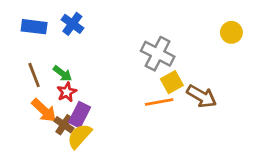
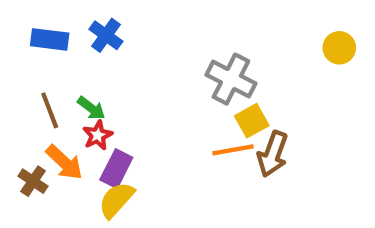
brown arrow: (202, 96) -> (273, 154), moved, turned 80
brown cross: (64, 125) -> (33, 181), moved

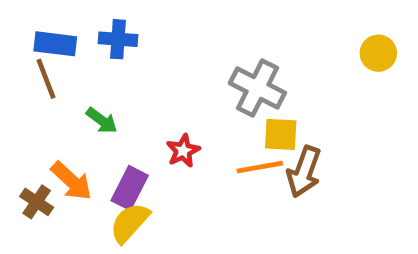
blue cross: (106, 35) -> (118, 39), turned -32
brown line: (50, 110) -> (46, 79), moved
yellow square: (252, 121) -> (281, 134), turned 32
red star: (98, 135) -> (183, 151), moved

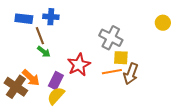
brown line: (46, 79) -> (40, 36), moved
red star: (183, 151) -> (79, 65), size x1.6
brown cross: (37, 202) -> (16, 87), size x1.6

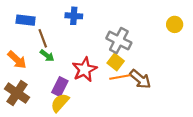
blue cross: (51, 17) -> (74, 16), moved
yellow square: (121, 58) -> (116, 62), moved, turned 35
brown arrow: (131, 74) -> (140, 79), turned -70
orange arrow: (31, 78) -> (17, 60), moved

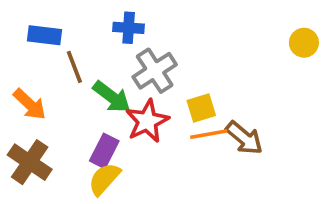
gray cross: (119, 41) -> (155, 71), moved, turned 30
green arrow: (47, 56) -> (112, 97), moved, size x1.5
yellow square: (116, 62) -> (201, 108), turned 35

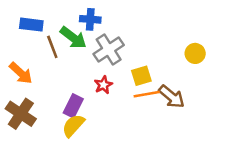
yellow circle: (304, 43) -> (195, 53), moved
green arrow: (112, 97) -> (73, 38), moved
red star: (147, 121) -> (103, 85), size x0.6

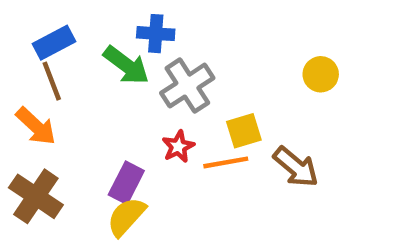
blue rectangle: (31, 25) -> (54, 43), turned -35
brown line: (52, 47) -> (52, 81), moved
yellow circle: (195, 53) -> (321, 74), moved
orange line: (147, 94) -> (226, 162), moved

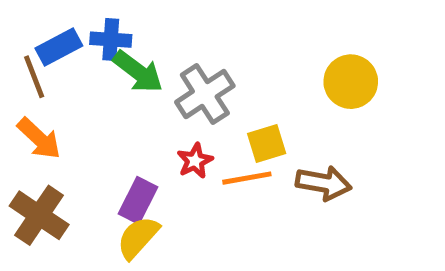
blue cross: (156, 34) -> (111, 40), moved
yellow circle: (321, 74) -> (351, 82), size x1.4
brown line: (52, 81) -> (34, 77), moved
brown arrow: (296, 167) -> (324, 183), turned -30

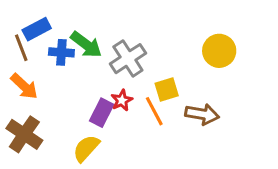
blue cross: (111, 40) -> (61, 52), moved
orange line: (247, 178) -> (154, 111), turned 72
purple rectangle: (138, 200) -> (102, 113), moved

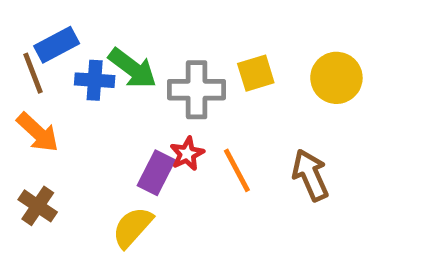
gray cross: (128, 59) -> (197, 90), turned 33
yellow square: (167, 89) -> (256, 73), moved
brown arrow: (202, 114) -> (310, 175), turned -124
brown cross: (24, 134) -> (38, 206), size x0.7

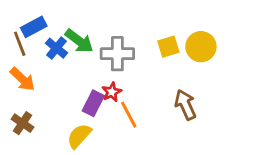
yellow square: (256, 73) -> (168, 47), moved
blue cross: (95, 80) -> (56, 48), turned 35
orange line: (237, 170) -> (129, 115), moved

